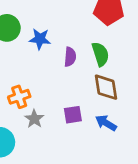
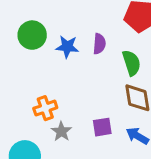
purple semicircle: (70, 57) -> (99, 44), moved

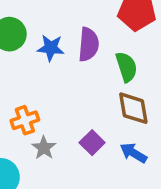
purple semicircle: (99, 44) -> (89, 44), size x1.4
purple square: (102, 127) -> (92, 143), turned -36

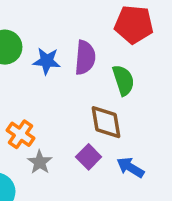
brown diamond: (133, 108) -> (106, 122), moved
orange cross: (25, 120) -> (21, 134), turned -36

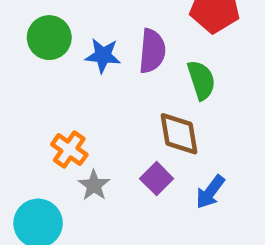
blue arrow: (130, 167) -> (210, 192), turned -84

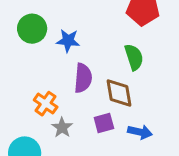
purple semicircle: (152, 51) -> (83, 78), moved
purple square: (157, 179) -> (104, 123), turned 30
blue arrow: (210, 192) -> (140, 132), turned -115

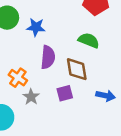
green semicircle: (134, 57) -> (89, 40), turned -50
blue arrow: (140, 132) -> (106, 96), moved

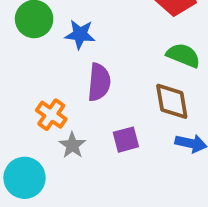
green semicircle: (89, 40) -> (183, 55), moved
brown diamond: (77, 69) -> (172, 101), moved

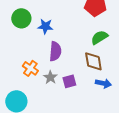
green semicircle: (183, 55) -> (99, 37), turned -54
gray star: (72, 145) -> (50, 77), moved

